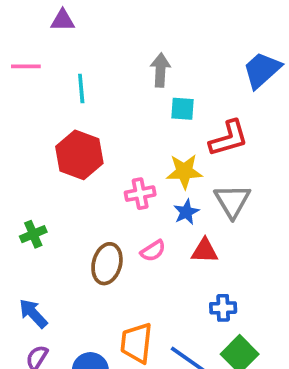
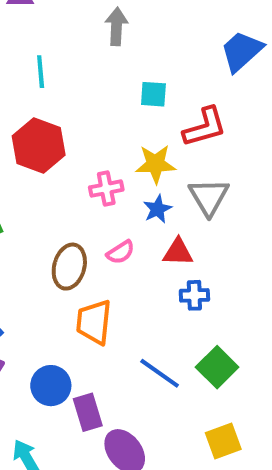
gray arrow: (160, 70) -> (116, 26), moved
blue cross: (223, 308) -> (194, 295), moved
orange trapezoid: (136, 343) -> (94, 322), moved

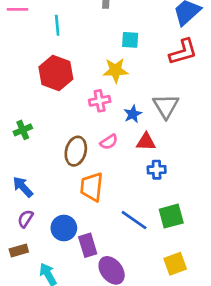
red L-shape: (205, 127) -> (183, 52), moved
yellow star: (155, 164) -> (116, 70), moved
green square: (217, 367) -> (171, 216), turned 30

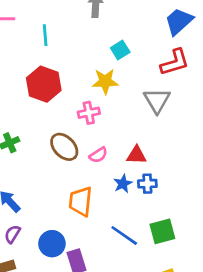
cyan square: (130, 40) -> (120, 50), turned -36
gray triangle: (166, 106) -> (157, 100), moved
blue star: (133, 114) -> (123, 184), moved
brown ellipse: (76, 151) -> (64, 147), moved, turned -60

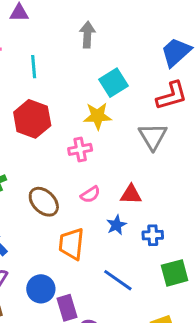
cyan square: (120, 50) -> (114, 83), size x1.4
brown ellipse: (64, 147) -> (44, 202), moved
blue cross: (147, 184) -> (153, 235), moved
green square: (162, 231) -> (175, 273), moved

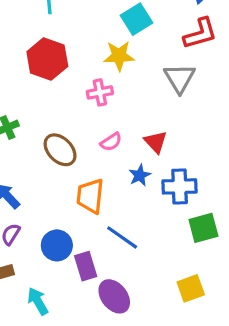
red triangle: (131, 194) -> (156, 142), turned 45
blue cross: (153, 235) -> (180, 186), size x1.5
blue line: (118, 280) -> (122, 237), moved

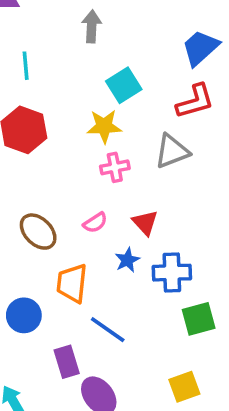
gray triangle: (180, 78) -> (172, 151), turned 40
pink cross: (100, 92) -> (115, 167), moved
blue circle: (57, 245) -> (24, 315), moved

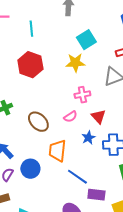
pink cross: (115, 167) -> (82, 95), moved
purple rectangle: (67, 362) -> (96, 195), moved, turned -66

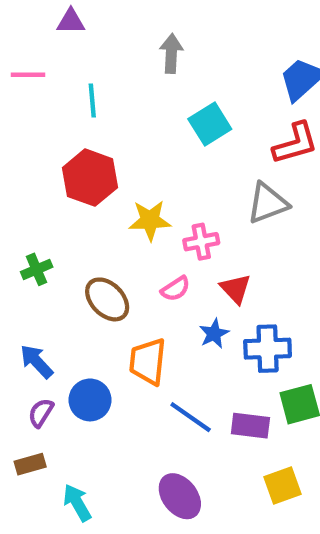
yellow star: (75, 63) -> (150, 220), moved
purple rectangle: (96, 195) -> (250, 426), moved

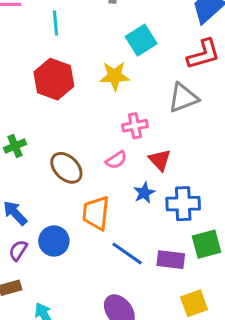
yellow star: (150, 220) -> (115, 76), moved

